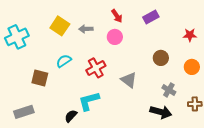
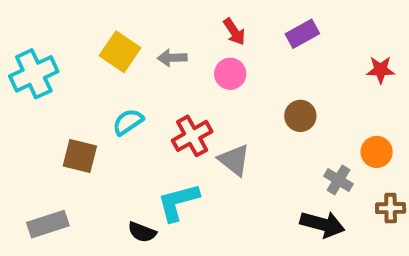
brown circle: (161, 58) -> (300, 116), moved
orange circle: (192, 67) -> (377, 152), moved
gray triangle: (129, 80) -> (234, 160), moved
black semicircle: (71, 116) -> (142, 232), turned -112

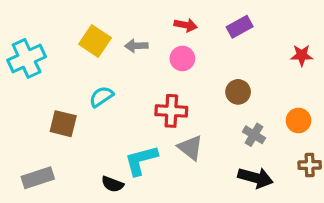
red arrow: (234, 32) -> (186, 25), turned -45
red cross: (192, 136) -> (171, 111), moved, turned 32
gray triangle: (234, 160) -> (190, 148), moved
gray cross: (338, 180) -> (254, 135), moved

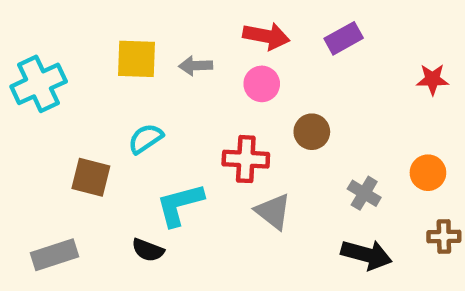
red arrow: (186, 25) -> (266, 36), size x1.4
yellow square: (95, 41) -> (136, 59), turned -32
brown circle: (238, 92) -> (312, 132), moved
cyan L-shape: (141, 160) -> (180, 205), moved
black semicircle: (112, 184) -> (148, 250), moved

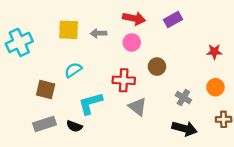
red star: (432, 79) -> (214, 52), moved
gray rectangle: (54, 255) -> (45, 124), moved

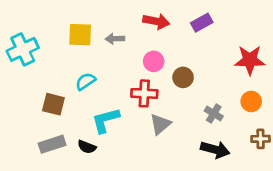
pink circle: (132, 42) -> (154, 61), moved
red star: (214, 52) -> (250, 60), size x1.6
gray triangle: (137, 107) -> (160, 124), turned 42

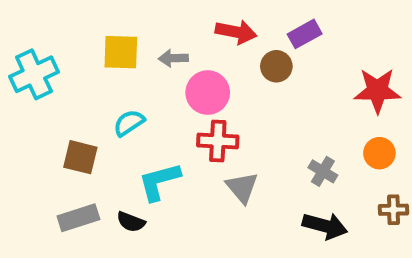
pink circle: (154, 61) -> (208, 93), moved, size x1.4
brown circle: (183, 77) -> (276, 66), moved
gray triangle: (160, 124) -> (242, 187), turned -30

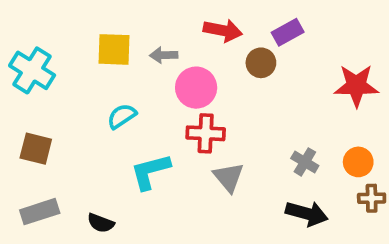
cyan cross: (34, 74) -> (32, 70), turned -33
orange circle: (379, 153) -> (358, 162), moved
brown square: (80, 157) -> (36, 149), moved
gray rectangle: (78, 218) -> (40, 212), moved
black semicircle: (131, 222) -> (101, 223), moved

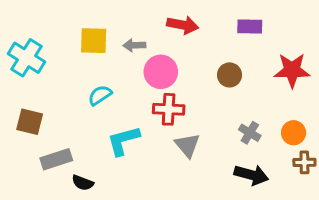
purple rectangle: (288, 32) -> (250, 27), moved, turned 30
brown circle: (261, 63) -> (230, 75), moved
gray rectangle: (40, 212) -> (56, 159), moved

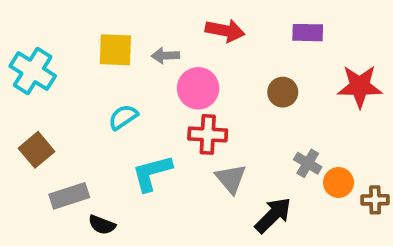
brown square: (30, 122) -> (37, 150), turned 36
orange circle: (294, 133) -> (339, 183), moved
black arrow: (251, 175) -> (273, 215), moved, turned -60

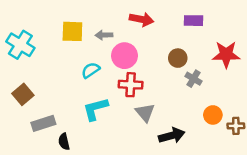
cyan semicircle: (123, 117) -> (91, 70), moved
gray cross: (308, 163) -> (194, 79), moved
black arrow: (273, 215) -> (172, 136), turned 30
black semicircle: (102, 225) -> (64, 142), turned 56

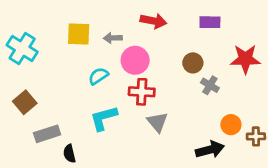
black arrow: (172, 136) -> (210, 150), moved

